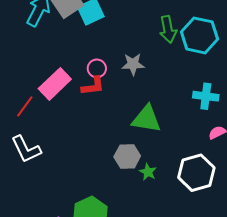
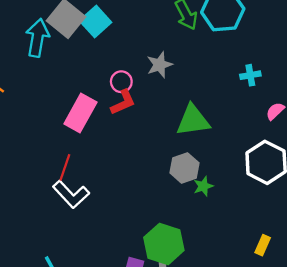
cyan cross: (206, 96) -> (250, 75), size x0.7
red line: (25, 106) -> (65, 167), moved
green star: (148, 172) -> (203, 186), moved, turned -30

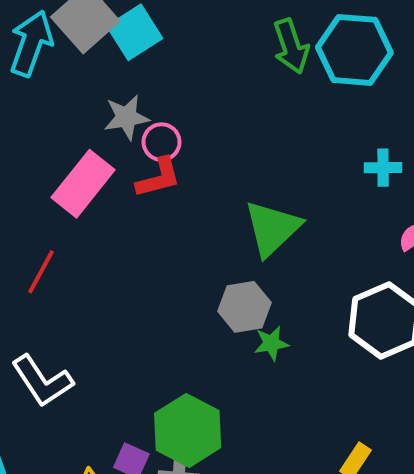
gray star: (160, 65) -> (126, 117), moved
green triangle: (193, 120) -> (272, 228), turned -45
white L-shape: (71, 194) -> (42, 381), moved

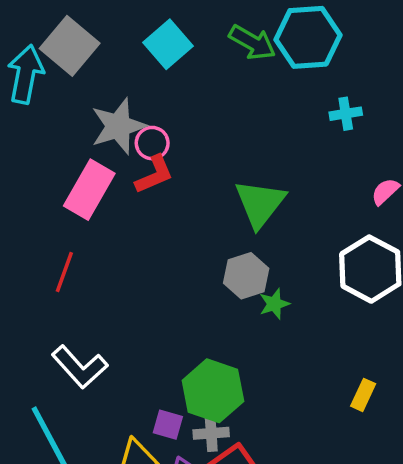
cyan square: (135, 32) -> (168, 44), moved
green arrow: (291, 46) -> (252, 43), turned -33
gray star: (126, 117) -> (118, 126), size x1.4
cyan cross: (383, 168) -> (346, 114), moved

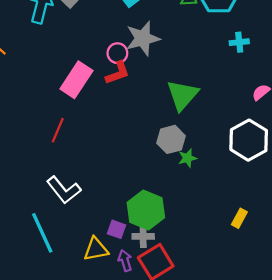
gray star: (118, 126) -> (143, 38), moved

